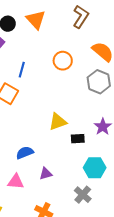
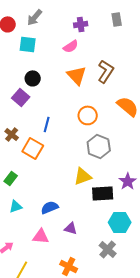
orange triangle: (36, 20) -> (77, 75), moved
gray hexagon: (99, 82) -> (99, 146), moved
black rectangle: (78, 139) -> (103, 193), size x1.5
purple triangle: (46, 174) -> (71, 228), turned 32

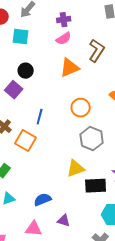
purple cross: (81, 24) -> (64, 20), moved
brown L-shape: (106, 71) -> (97, 51), moved
orange triangle: (77, 75) -> (70, 68), turned 50

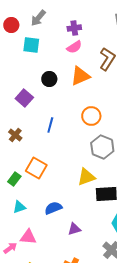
black circle: (26, 71) -> (49, 79), moved
orange square: (26, 141) -> (36, 168), moved
purple triangle: (64, 221) -> (74, 229), turned -32
pink triangle: (34, 229) -> (28, 237), moved

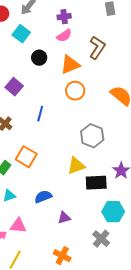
cyan square: (31, 45) -> (21, 34), turned 30
black circle: (49, 79) -> (39, 58), moved
orange circle: (91, 116) -> (75, 91), moved

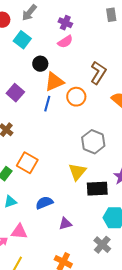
purple cross: (64, 17) -> (65, 23), turned 32
brown L-shape: (97, 48) -> (98, 73), moved
orange triangle: (70, 65) -> (54, 82), moved
blue line: (40, 114) -> (47, 104), moved
yellow triangle: (76, 166) -> (77, 172), turned -30

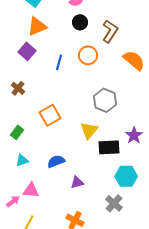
black circle: (40, 64) -> (80, 22), moved
orange triangle: (54, 82) -> (37, 26), moved
orange square: (27, 163) -> (50, 115), moved, turned 30

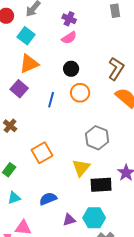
black circle: (80, 22) -> (71, 69), moved
brown L-shape: (110, 31) -> (116, 69), moved
cyan hexagon: (126, 176) -> (94, 218), moved

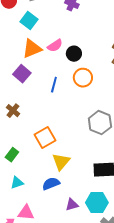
pink semicircle: (69, 38) -> (55, 46), moved
yellow triangle: (81, 168) -> (61, 162), moved

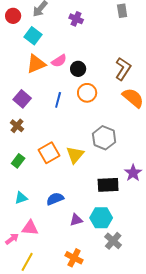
purple square: (22, 74) -> (22, 99), moved
green rectangle: (12, 155) -> (18, 161), moved
yellow triangle: (61, 162) -> (75, 155), moved

